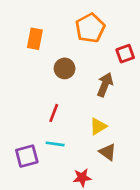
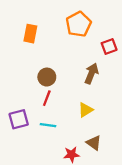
brown circle: (65, 68) -> (47, 77), moved
brown triangle: (108, 152) -> (94, 143), moved
purple square: (27, 156) -> (19, 119), moved

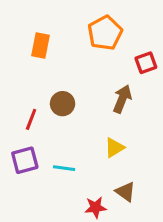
red line: (47, 98) -> (31, 119), moved

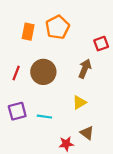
orange pentagon: (105, 33) -> (58, 27), moved
brown circle: (63, 104) -> (43, 72), size x1.5
red line: (31, 119) -> (16, 73), moved

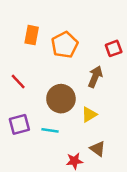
orange pentagon: (58, 27) -> (65, 45), moved
brown circle: (43, 72) -> (61, 99), moved
red line: (16, 73) -> (18, 82), turned -64

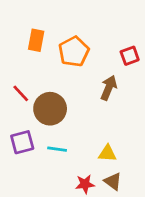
brown circle: (61, 99) -> (50, 109), moved
yellow triangle: (89, 115) -> (107, 153), moved, turned 35
brown triangle: (98, 149) -> (113, 181), moved

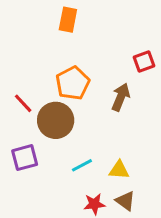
orange rectangle: (36, 40) -> (68, 20), moved
orange pentagon: (74, 51) -> (73, 83), moved
cyan line: (57, 149) -> (82, 165), moved, turned -36

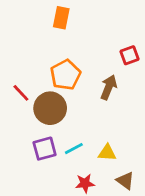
purple square: (25, 158) -> (45, 149), moved
brown triangle: (125, 201) -> (125, 181), moved

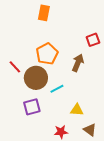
cyan line: (74, 149) -> (57, 89), moved

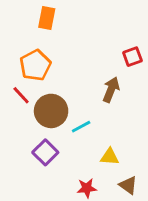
orange rectangle: (44, 13) -> (47, 18), moved
orange pentagon: (47, 54) -> (35, 65), moved
purple square: (32, 107) -> (45, 152), turned -30

